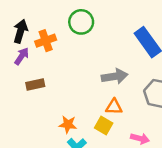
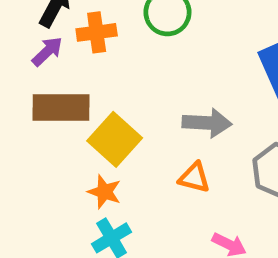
brown rectangle: (35, 84) -> (61, 107), size x1.6
yellow square: (104, 126) -> (115, 139), moved, size x1.5

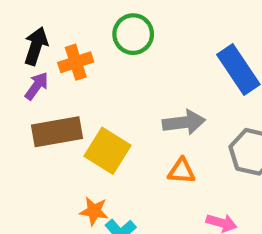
orange star: (104, 192) -> (94, 211), moved

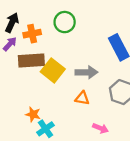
brown rectangle: (57, 132) -> (31, 61), moved
yellow square: (108, 151) -> (53, 70), moved

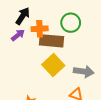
brown rectangle: (31, 61) -> (51, 41), moved

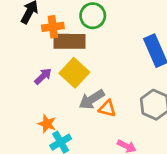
purple arrow: (18, 35) -> (43, 76), moved
gray arrow: (84, 71) -> (92, 99), moved, turned 144

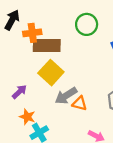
green circle: (93, 16) -> (87, 24), moved
purple arrow: (43, 76) -> (19, 92), moved

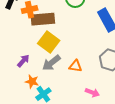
gray arrow: (66, 96) -> (51, 63), moved

